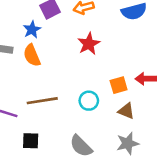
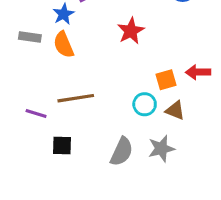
cyan circle: (89, 101) -> (145, 104), moved
gray star: (128, 143) -> (161, 149), moved
gray semicircle: (81, 146) -> (122, 152), turned -110

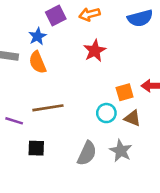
gray star: (161, 149) -> (121, 151), turned -30

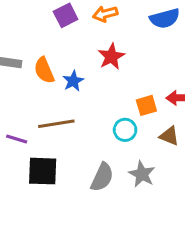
blue star: (38, 36) -> (73, 81), moved
brown triangle: (132, 118) -> (169, 136), moved
black square: (36, 148) -> (43, 171), size x1.5

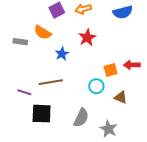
orange semicircle: (44, 70) -> (43, 32), moved, turned -36
brown triangle: (169, 136) -> (121, 97), moved
gray star: (142, 174) -> (109, 129), moved

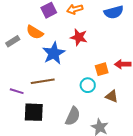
red star: (87, 38) -> (79, 37), turned -30
gray rectangle: (20, 42) -> (13, 41), turned -40
blue star: (62, 54) -> (54, 53), size x1.6

